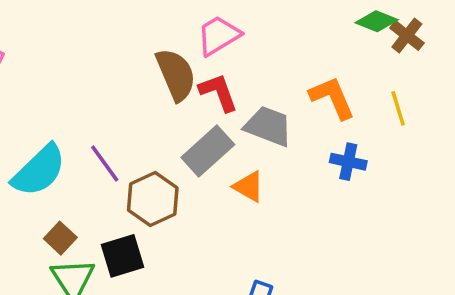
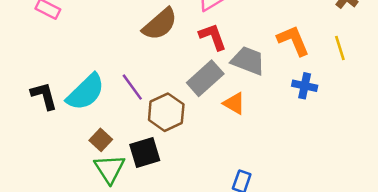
brown semicircle: (176, 75) -> (160, 24), moved, turned 72

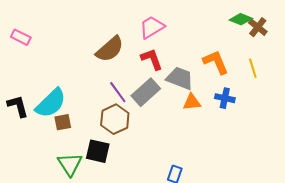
purple line: (132, 87) -> (118, 92), moved
orange triangle: (234, 103) -> (192, 102), moved, turned -36
brown square: (101, 140) -> (63, 122), moved, turned 36
black square: (145, 152) -> (98, 151), turned 30

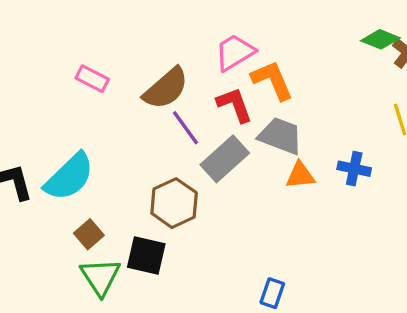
pink rectangle: (21, 37) -> (92, 79), moved
orange L-shape: (216, 62) -> (272, 80), moved
purple line: (118, 92) -> (186, 128), moved
brown square: (63, 122) -> (89, 234), moved, turned -30

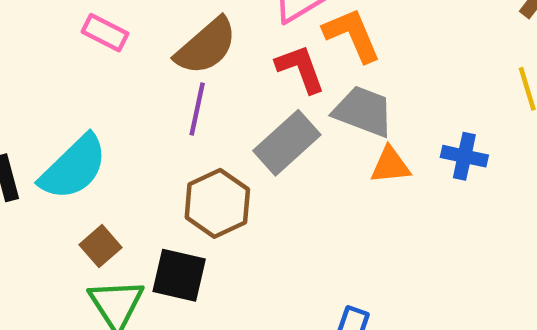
purple line: (186, 128) -> (197, 109), moved, turned 48

